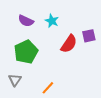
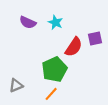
green pentagon: (26, 52) -> (54, 69), moved
gray triangle: (15, 80) -> (16, 85), turned 32

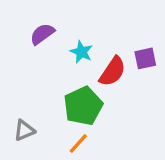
purple semicircle: (28, 22) -> (42, 34), turned 119
cyan star: (55, 22) -> (81, 52), moved

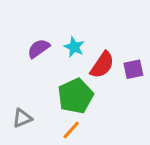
purple semicircle: (42, 34) -> (39, 49), moved
purple square: (145, 58) -> (133, 69), moved

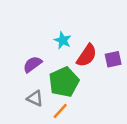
purple semicircle: (39, 49) -> (32, 64), moved
gray triangle: (22, 118) -> (35, 98), moved, turned 48

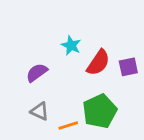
green pentagon: (64, 82) -> (100, 111), moved
orange line: (60, 111) -> (68, 126), turned 30

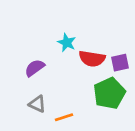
red semicircle: (98, 63) -> (92, 59), turned 65
green pentagon: (100, 111) -> (109, 93), moved

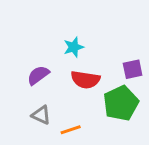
cyan star: (67, 43) -> (74, 47), turned 30
red semicircle: (92, 59) -> (85, 80), moved

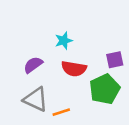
gray triangle: (41, 115) -> (36, 99), size x1.5

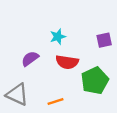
purple square: (115, 60) -> (104, 40), moved
gray triangle: (36, 99) -> (17, 94), moved

